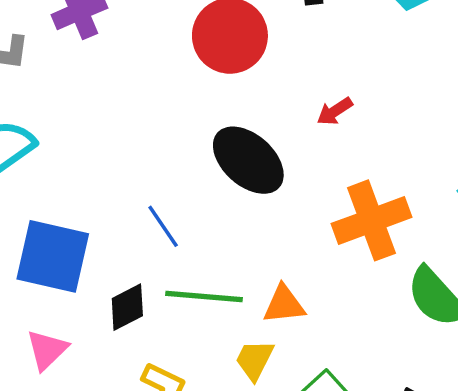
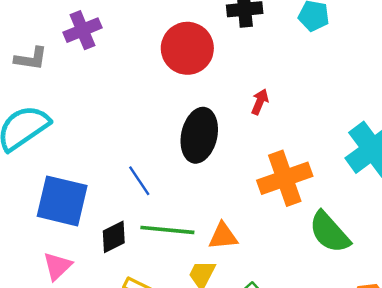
red arrow: (335, 111) -> (260, 102), turned 145
black ellipse: (248, 160) -> (199, 135), turned 60

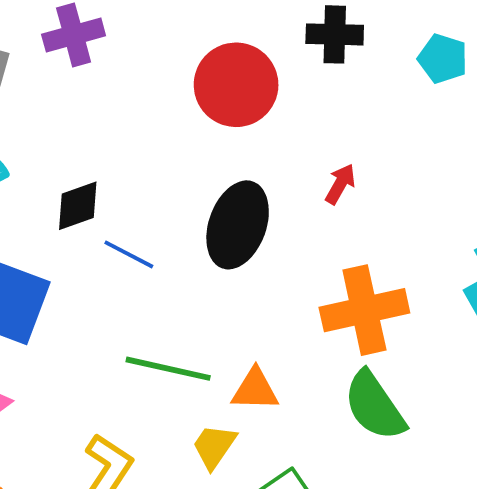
blue line: (139, 181) -> (129, 254), moved, turned -36
green semicircle: (329, 232) -> (374, 406), moved
black diamond: (114, 237) -> (78, 206), moved

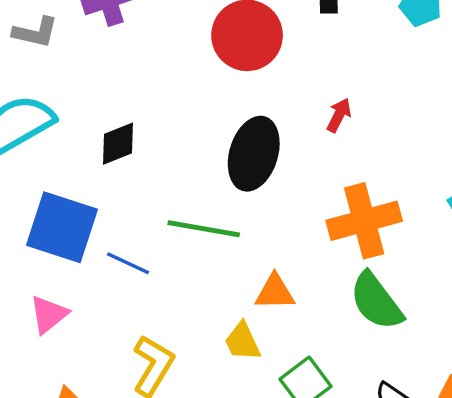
blue line: (129, 254) -> (128, 263), moved
green line: (168, 369) -> (204, 229), moved
yellow trapezoid: (214, 446) -> (242, 342), turned -57

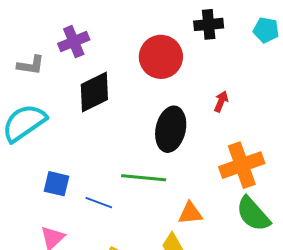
black diamond: (118, 144) -> (94, 92), moved, size x1.5
blue square: (62, 227) -> (56, 184), size x0.6

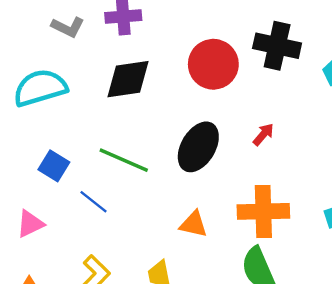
black cross: (209, 24) -> (277, 46), size x1.4
green line: (144, 178) -> (124, 160), moved
orange triangle: (190, 213) -> (194, 224), moved

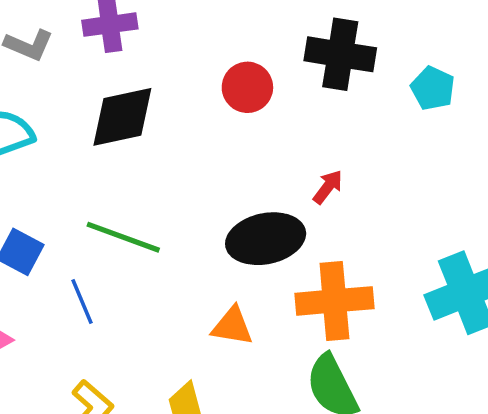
red circle: (213, 64) -> (247, 87), size x0.7
black ellipse: (198, 147) -> (266, 239), moved, turned 51
blue line: (93, 202) -> (82, 301), turned 32

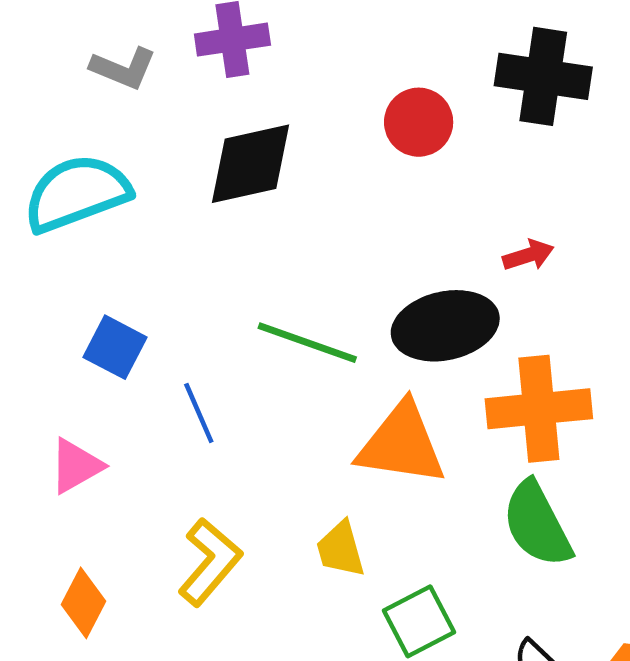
red arrow: (328, 187) -> (528, 255), turned 36
green line: (123, 237) -> (307, 343), moved
orange triangle: (232, 326) -> (401, 444), size x1.6

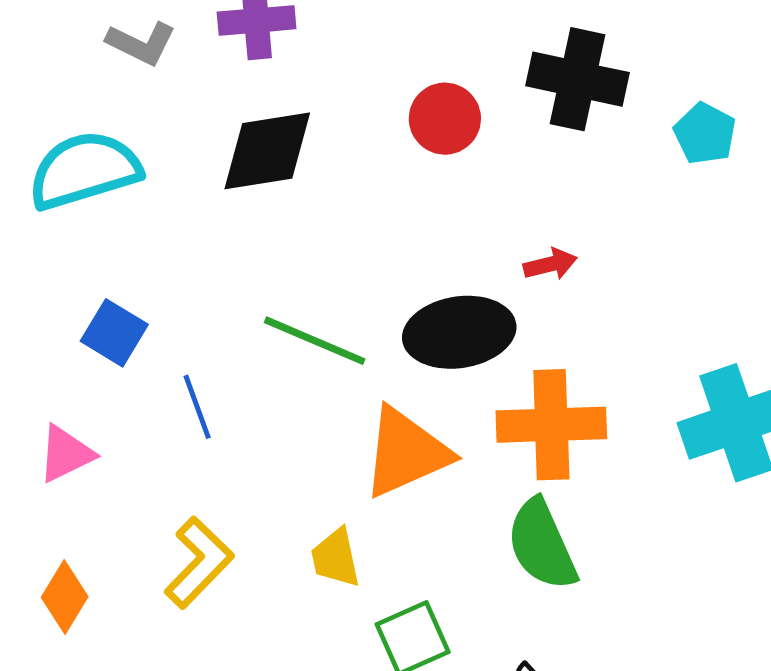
orange triangle: (401, 444) -> (406, 452), turned -36

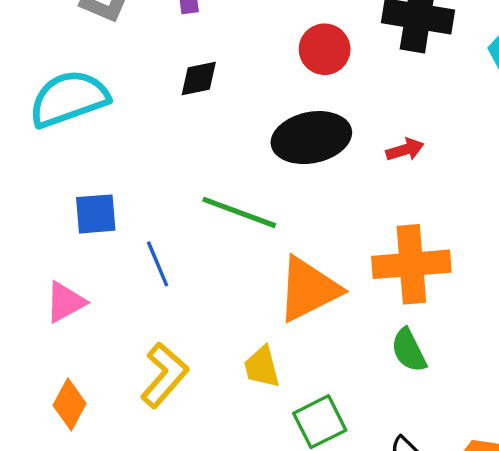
black diamond: (267, 151) -> (199, 79), size x0.6
black ellipse: (459, 332) -> (311, 138), moved
blue square: (114, 333) -> (96, 214), turned -33
green semicircle: (542, 545) -> (409, 350), size x0.7

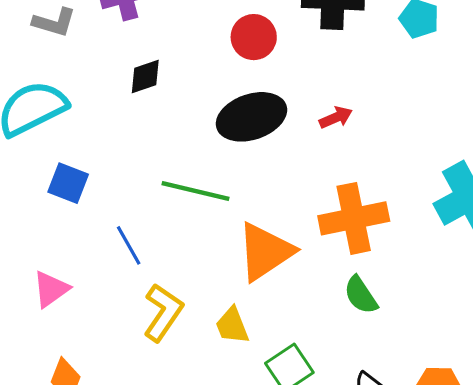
blue square: (96, 214) -> (68, 183), moved, turned 33
yellow L-shape: (164, 375) -> (163, 312), moved

